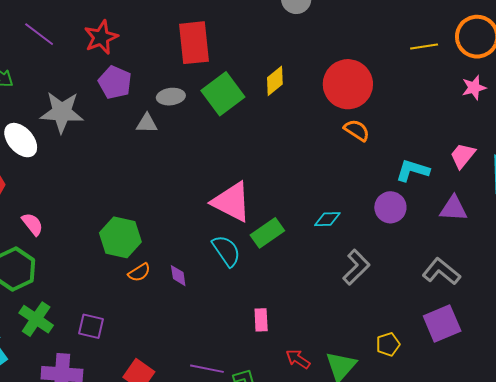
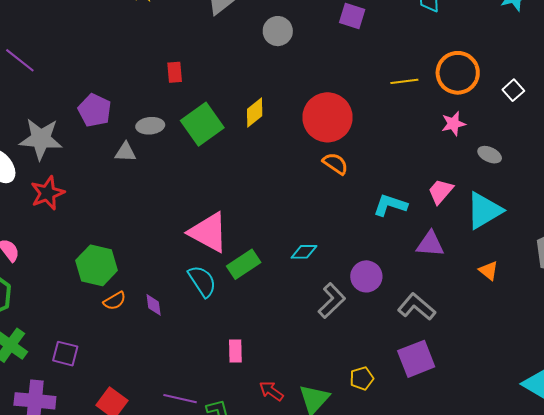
red star: (101, 37) -> (47, 193), moved
red rectangle: (194, 43) -> (175, 72), size x0.5
purple circle: (390, 207) -> (366, 276), moved

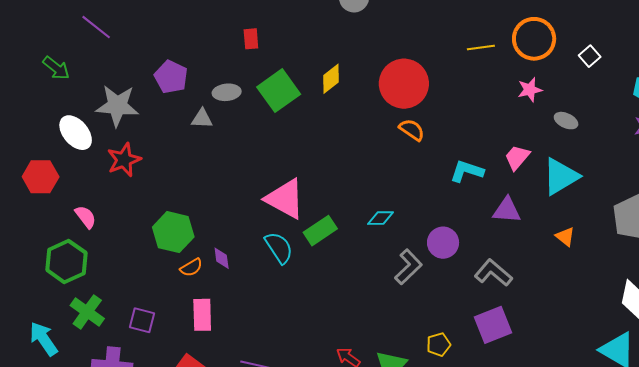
purple diamond: (154, 305) -> (222, 258), moved
pink rectangle: (235, 351) -> (202, 315), moved, size x1.4

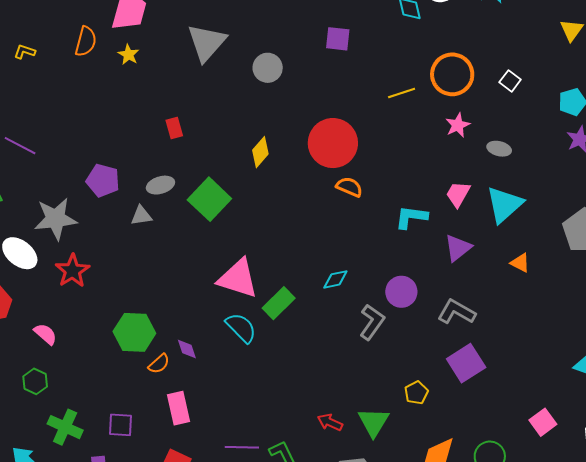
green square: (279, 91) -> (209, 199), moved
purple triangle: (507, 210) -> (458, 248), turned -32
green hexagon: (66, 261) -> (35, 381), size x0.6

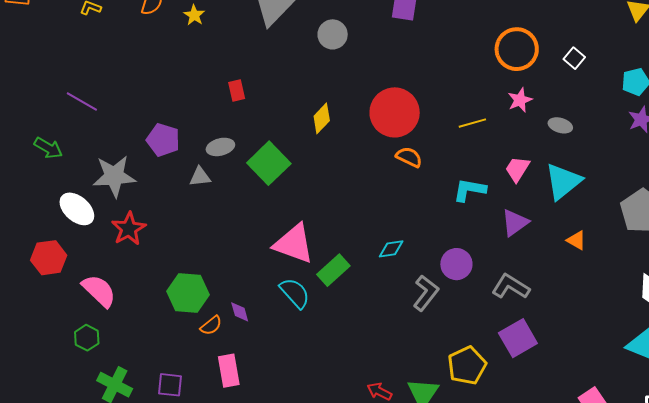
yellow line: (402, 93) -> (472, 123), moved
pink semicircle: (45, 334) -> (99, 291), size x1.5
yellow pentagon: (416, 393) -> (467, 366), size x1.6

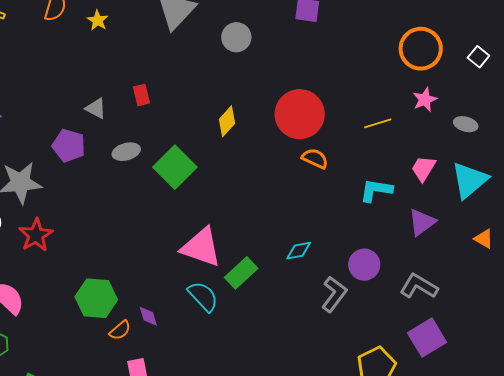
gray triangle: (200, 177) -> (96, 108), moved, turned 35

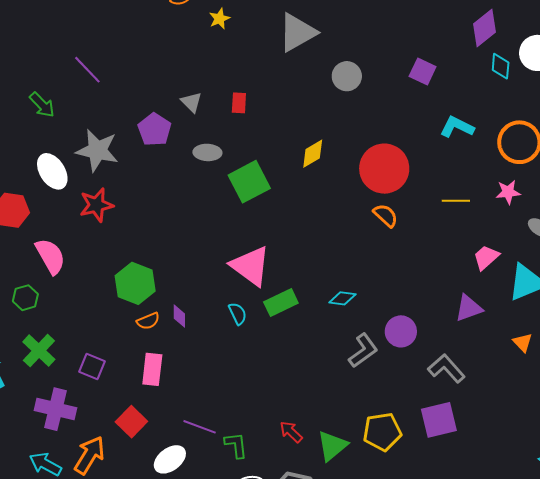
cyan L-shape: (376, 190) -> (457, 127), moved
cyan semicircle: (203, 296) -> (238, 314), size x0.7

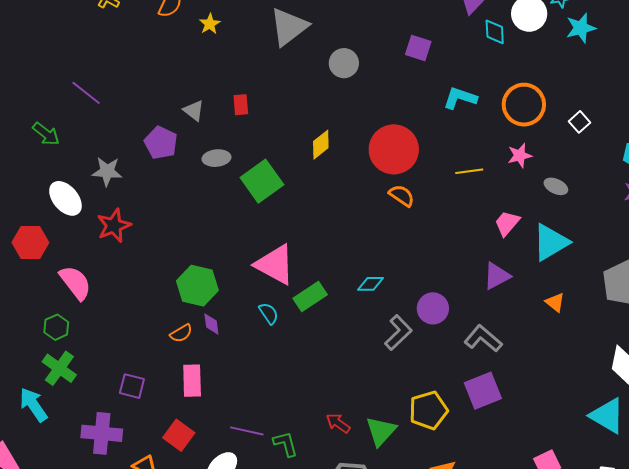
gray star: (97, 150) -> (107, 171), size x0.7
green hexagon: (135, 283) -> (197, 286), moved
green cross: (39, 351) -> (59, 368), moved

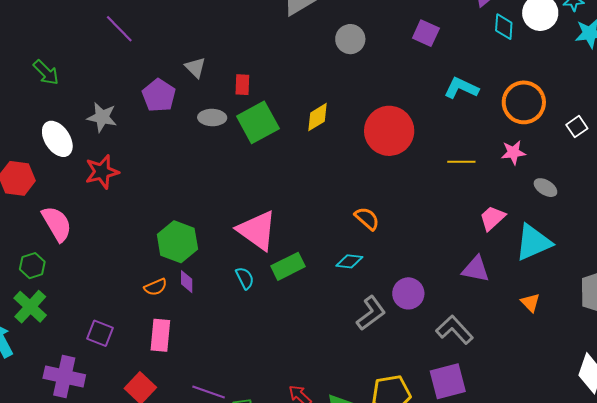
purple line: (86, 93) -> (119, 29), moved
red rectangle: (241, 105) -> (242, 85), moved
green square: (262, 181) -> (258, 122), moved
orange semicircle: (402, 196) -> (367, 219), moved
purple triangle: (497, 276) -> (476, 269), turned 32

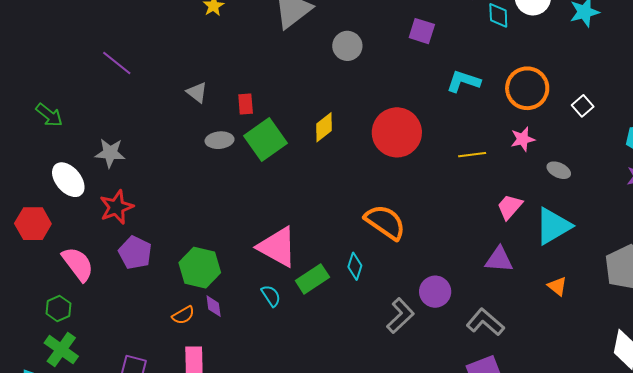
purple pentagon: (159, 95) -> (135, 253), moved
orange semicircle: (367, 219) -> (385, 222), size x1.6
cyan diamond: (349, 261) -> (355, 266), moved, turned -72

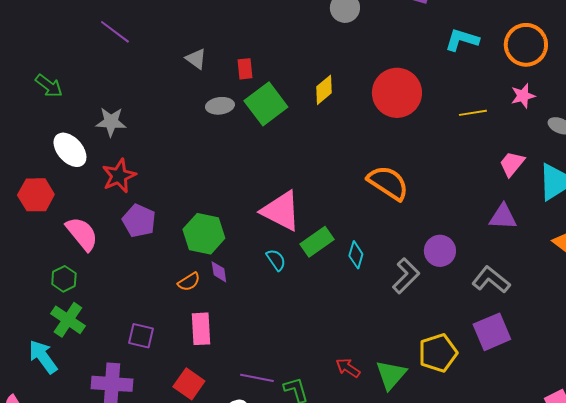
cyan diamond: (355, 266) -> (356, 255), moved

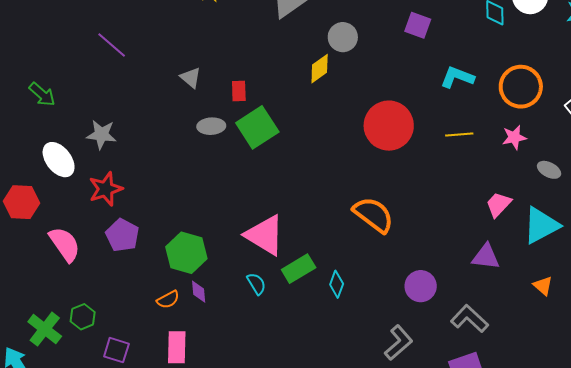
yellow diamond: (324, 90) -> (320, 69), moved
yellow line: (473, 113) -> (459, 134), moved
gray L-shape: (406, 276) -> (399, 343), moved
green hexagon: (64, 279) -> (83, 317), moved

